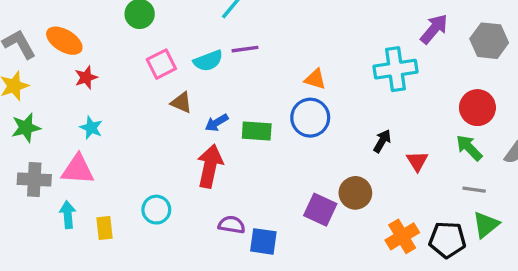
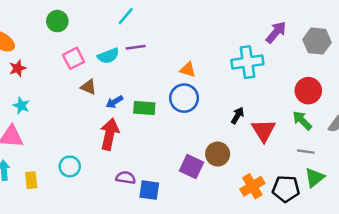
red triangle: (417, 161) -> (264, 130), size x1.5

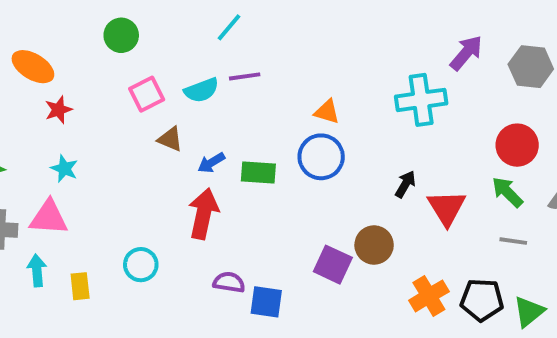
green triangle: (315, 178) -> (529, 312), moved

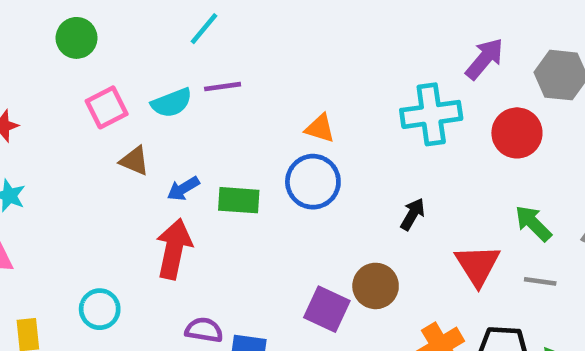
red circle: (517, 145) -> (517, 133), moved
red triangle: (447, 208) -> (478, 265), moved

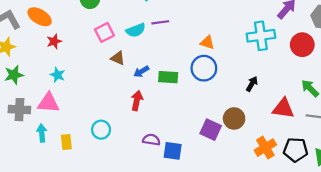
red arrow: (174, 249) -> (137, 101), size x0.7
red triangle: (478, 265) -> (283, 108), turned -50

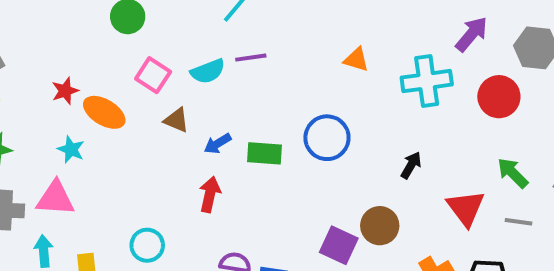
orange ellipse: (40, 17) -> (104, 112), moved
pink square: (104, 32) -> (153, 75), turned -30
orange triangle: (207, 42) -> (356, 60), moved
red triangle: (283, 108) -> (466, 208), turned 45

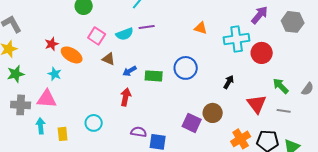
red circle: (499, 97) -> (262, 53), moved

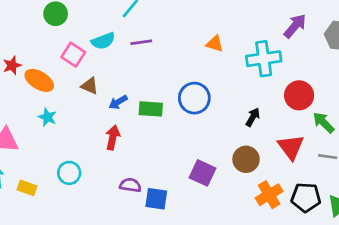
cyan semicircle: (125, 34) -> (103, 41), moved
red circle: (262, 53) -> (299, 95), moved
cyan star: (55, 74) -> (47, 117), moved
brown circle: (213, 113) -> (246, 159), moved
yellow rectangle: (63, 134) -> (27, 188), turned -64

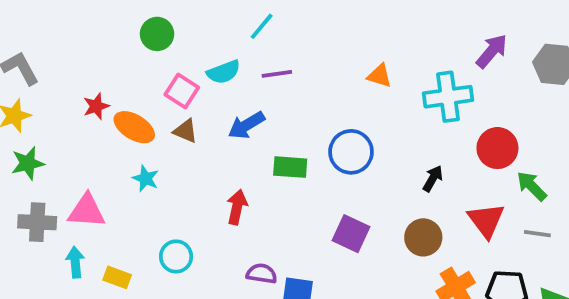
brown triangle: (90, 86) -> (186, 131), moved
blue arrow: (118, 102) -> (246, 125), moved, size x1.4
purple square: (202, 173) -> (351, 234), moved

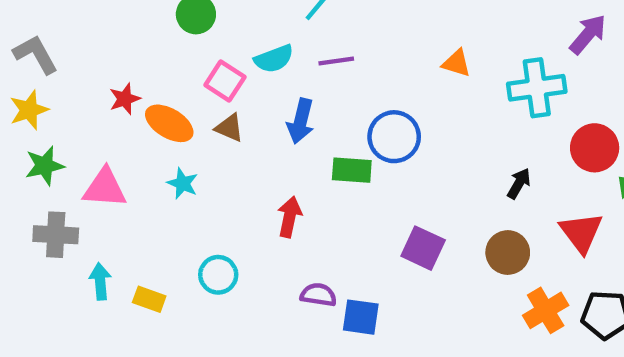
blue arrow: (246, 125) -> (301, 121), turned -45
blue circle: (351, 152) -> (394, 137), moved
pink triangle: (87, 211) -> (105, 188), moved

